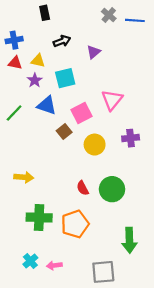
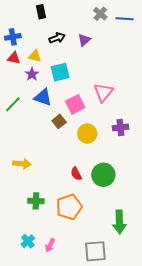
purple triangle: (94, 52) -> (84, 40), moved
green cross: (39, 217) -> (36, 201), size x0.7
pink arrow: (54, 265) -> (50, 245), turned -56

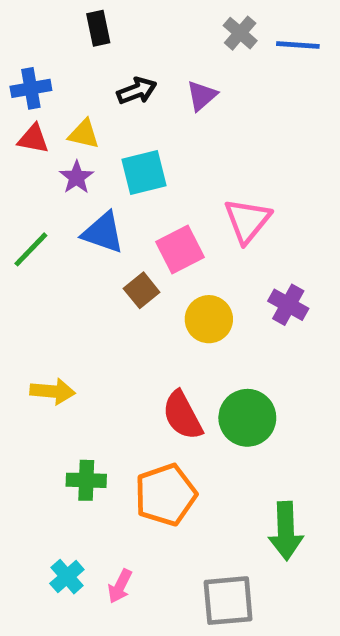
purple cross: (120, 127) -> (288, 305), turned 35
red semicircle: (76, 174) -> (182, 415), size x1.5

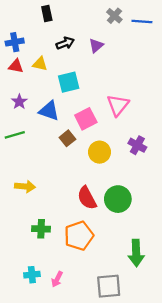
purple star: (77, 177) -> (19, 102), moved
green line: (31, 249) -> (15, 135), moved, turned 30
cyan cross: (67, 577) -> (32, 275), turned 35

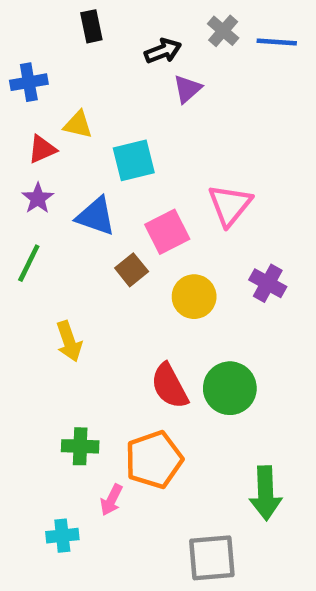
black arrow: (65, 43) -> (163, 51), moved
red triangle: (16, 66) -> (42, 149), moved, turned -35
green line: (15, 135) -> (29, 263), turned -48
yellow arrow: (25, 186) -> (69, 341), moved, turned 66
pink arrow: (57, 279) -> (111, 500), moved

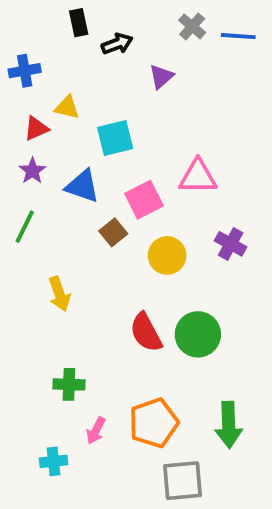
black arrow: (163, 51) -> (117, 44), moved
pink triangle: (230, 205) -> (198, 177), turned 51
orange pentagon: (154, 460) -> (154, 423), moved

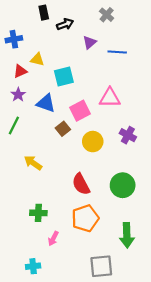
blue line: (238, 36) -> (117, 52), moved
yellow arrow: (59, 294) -> (33, 163), turned 144
green circle: (198, 334) -> (123, 185), moved
orange pentagon: (154, 423) -> (85, 218), moved
cyan cross: (54, 461) -> (33, 266), moved

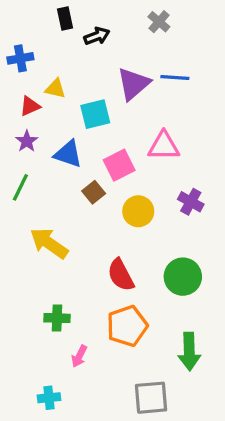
purple triangle: (90, 42) -> (133, 84), moved, size x1.6
yellow arrow: (33, 163) -> (49, 243), size x1.4

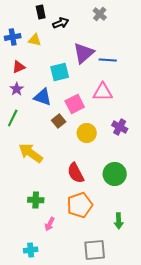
blue line: (175, 77) -> (108, 60), moved
yellow triangle: (55, 89) -> (35, 40), moved
green arrow: (189, 351) -> (119, 221), size x0.7

